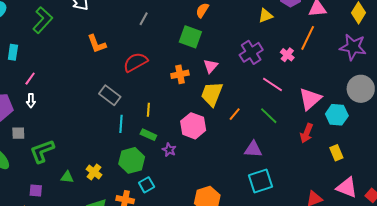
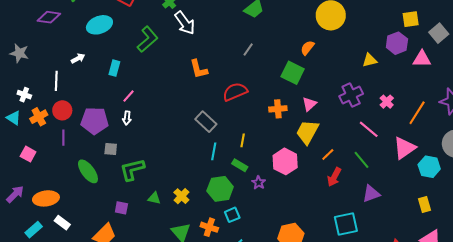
orange line: (308, 38) -> (417, 113), moved
red arrow: (307, 133) -> (334, 177), moved
purple triangle: (253, 149) -> (371, 194), moved, turned -30

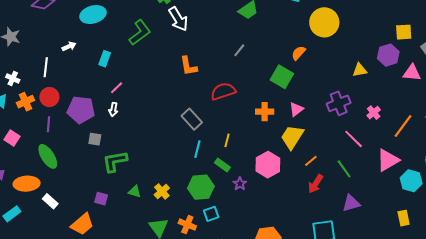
green ellipse: (88, 171) -> (48, 156), moved
white rectangle: (62, 223) -> (50, 201), moved

